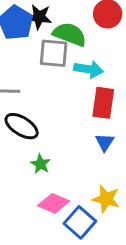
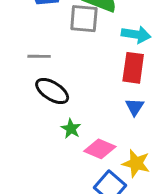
cyan arrow: (89, 69) -> (136, 35), moved
pink diamond: (54, 203) -> (100, 149), moved

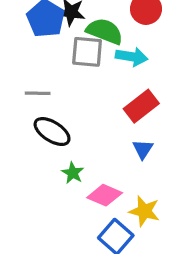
cyan arrow: (136, 35) -> (132, 57), moved
red rectangle: (133, 68) -> (141, 106), turned 44

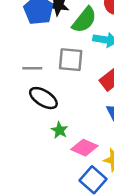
green semicircle: (105, 31) -> (84, 20), turned 108
gray square: (87, 52) -> (71, 60), moved

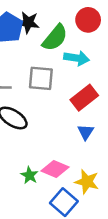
green star: (60, 130) -> (29, 175), moved

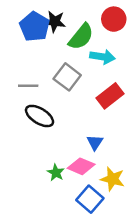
gray square: (41, 78) -> (67, 77), turned 32
blue triangle: (86, 132) -> (95, 142), moved

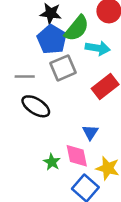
blue pentagon: (34, 27) -> (52, 39), moved
gray square: (67, 77) -> (63, 68), turned 30
pink diamond: (81, 166) -> (77, 156), turned 55

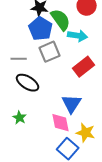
green semicircle: (77, 28) -> (61, 20), turned -75
blue triangle: (90, 132) -> (72, 104), size x1.5
green star: (52, 162) -> (20, 118), moved

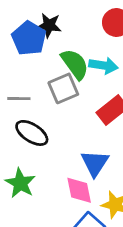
green semicircle: (61, 20) -> (75, 64), moved
blue pentagon: (41, 29) -> (29, 38), moved
green star: (20, 118) -> (20, 183), size x1.5

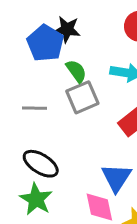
green semicircle: (75, 64) -> (76, 71), moved, size x0.7
black ellipse: (32, 133) -> (41, 164), moved

